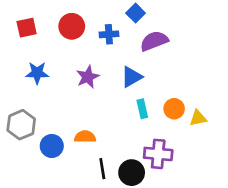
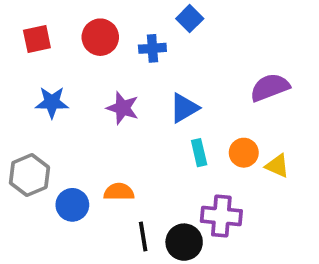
purple semicircle: (154, 41) -> (270, 87), moved
purple star: (88, 77) -> (123, 108), turned -30
yellow triangle: (198, 118) -> (277, 166), turned 36

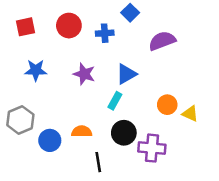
purple semicircle: (270, 87) -> (162, 41), moved
cyan rectangle: (199, 153) -> (115, 101), moved, turned 42
black circle: (184, 242) -> (124, 133), moved

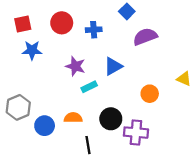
blue square: (130, 13) -> (127, 11), moved
blue star: (36, 70) -> (32, 50), moved
cyan rectangle: (115, 101) -> (89, 87), moved, turned 35
yellow triangle: (190, 114) -> (184, 79), moved

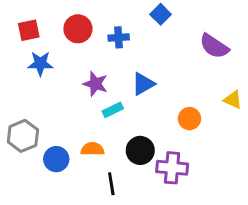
purple semicircle: (145, 37) -> (214, 46), moved, turned -125

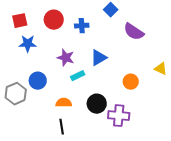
purple semicircle: (214, 46) -> (134, 32), moved
blue circle: (56, 159) -> (38, 81), moved
black line: (111, 184) -> (62, 127), moved

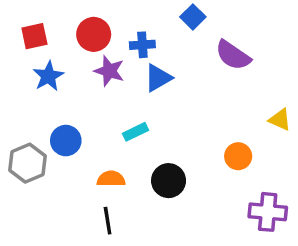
blue star: (28, 44) -> (48, 76), turned -30
purple star: (66, 58) -> (109, 71), moved
blue triangle: (99, 58) -> (158, 78), moved
orange circle: (131, 82) -> (238, 156), moved
purple cross: (119, 116) -> (268, 212), moved

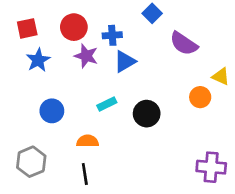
yellow triangle: (280, 120) -> (221, 77), moved
orange circle: (238, 156) -> (200, 97), moved
gray hexagon: (28, 163) -> (31, 162), moved
black circle: (169, 181) -> (147, 114), moved

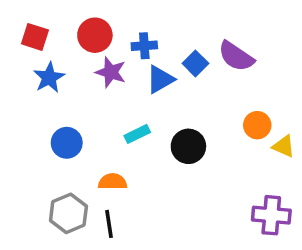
blue square: (152, 13) -> (195, 63), moved
red square: (27, 28) -> (35, 37), turned 30
yellow triangle: (221, 77) -> (284, 146), moved
gray hexagon: (31, 162) -> (68, 213), moved

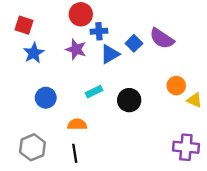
red circle: (95, 35) -> (81, 14), moved
gray hexagon: (68, 213) -> (32, 147), moved

